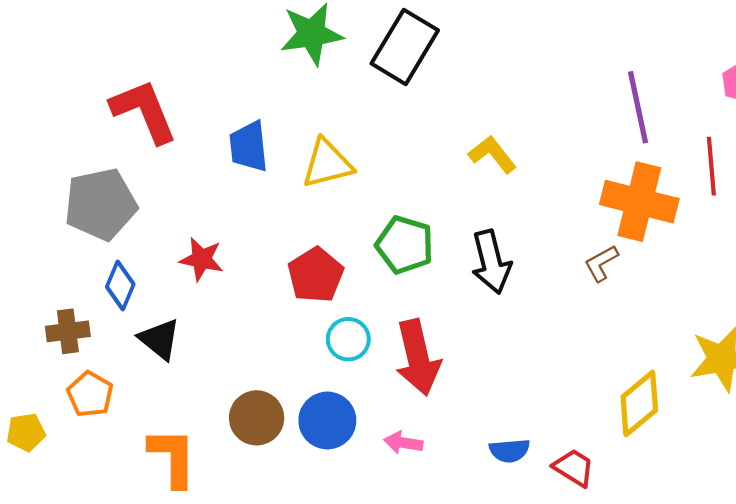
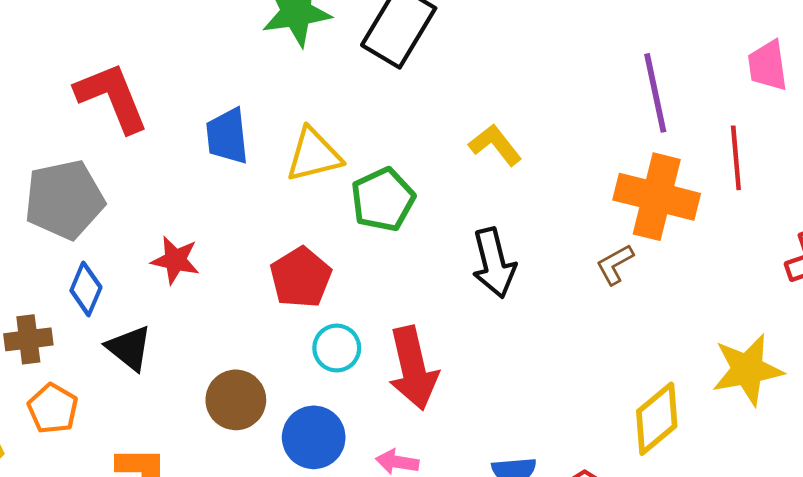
green pentagon: (405, 245) -> (383, 200), moved, turned 30
brown circle: (257, 418) -> (236, 400), moved

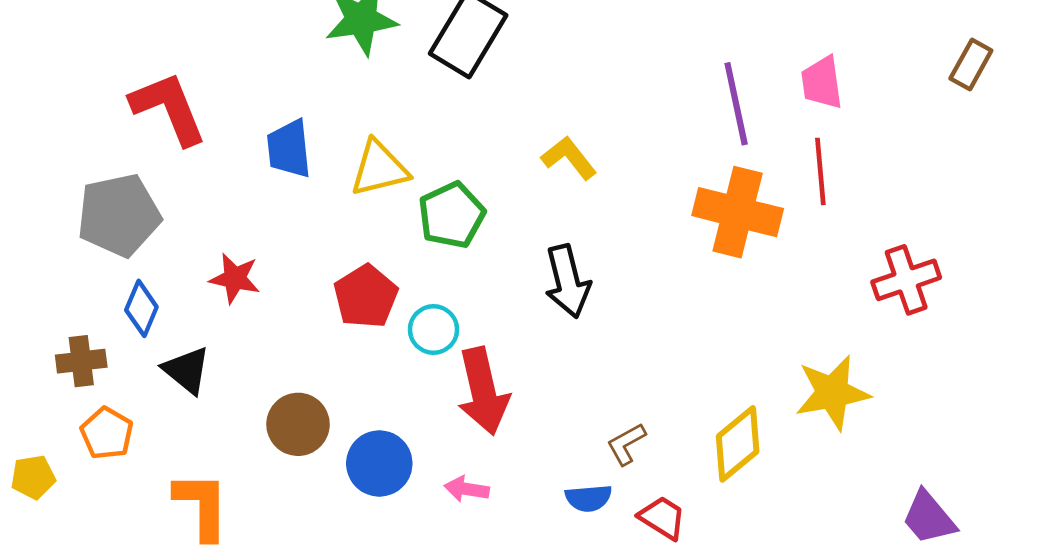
pink trapezoid: (768, 66) -> (822, 83), moved
brown L-shape: (615, 264) -> (626, 444), moved
cyan circle: (337, 348) -> (433, 330), moved

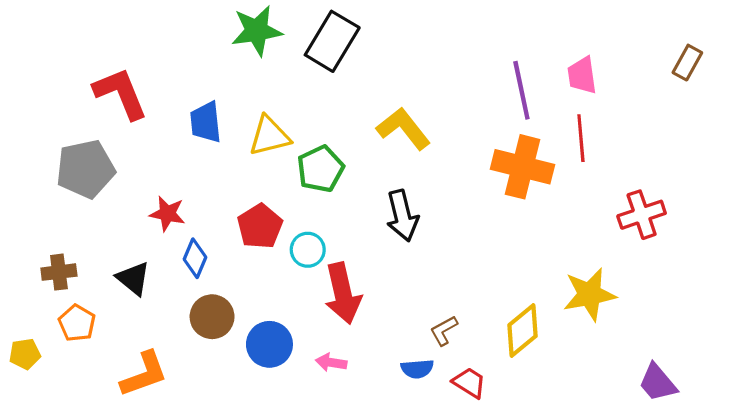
yellow L-shape: (569, 158) -> (403, 129), size x1.4
blue diamond: (141, 308) -> (195, 258), moved
orange L-shape: (202, 506) -> (144, 374), turned 70

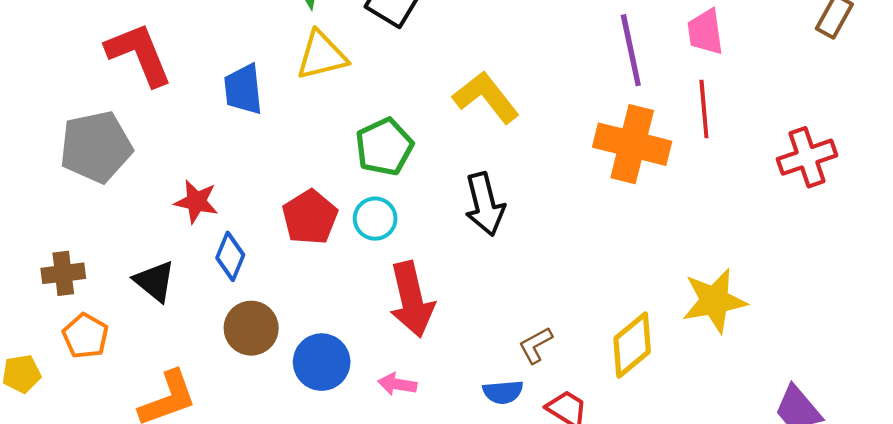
yellow triangle: (269, 136) -> (322, 55), moved
red cross: (642, 215) -> (807, 157), moved
cyan circle: (308, 250) -> (375, 219), moved

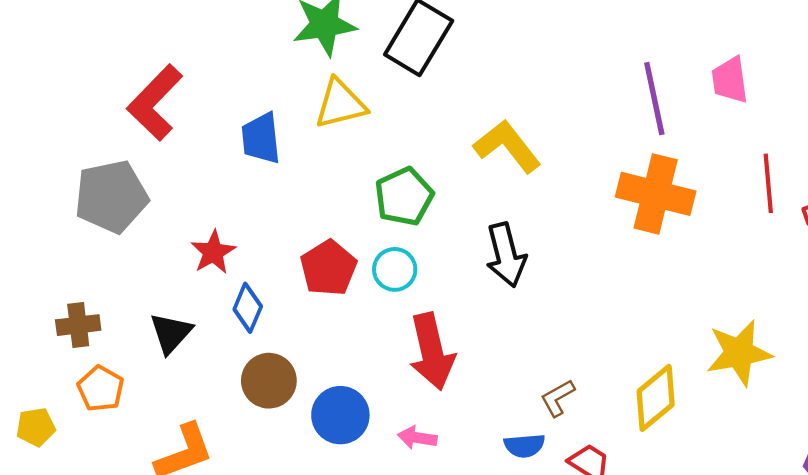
red L-shape: (139, 54) -> (155, 103), turned -114
red line: (704, 109) -> (768, 183), moved
red star: (196, 202) -> (213, 252), turned 30
black triangle: (155, 281) -> (171, 333), turned 33

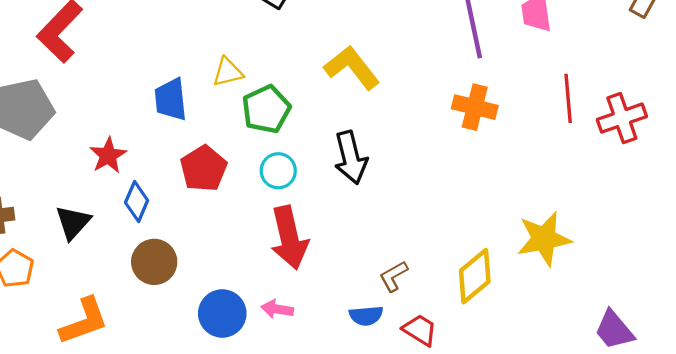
yellow triangle: (340, 104) -> (228, 72), moved, size x0.7
blue trapezoid: (261, 138) -> (171, 99), moved
orange cross: (656, 194) -> (475, 107), size x0.7
cyan circle: (395, 269) -> (278, 171), moved
blue circle: (340, 415) -> (222, 313), moved

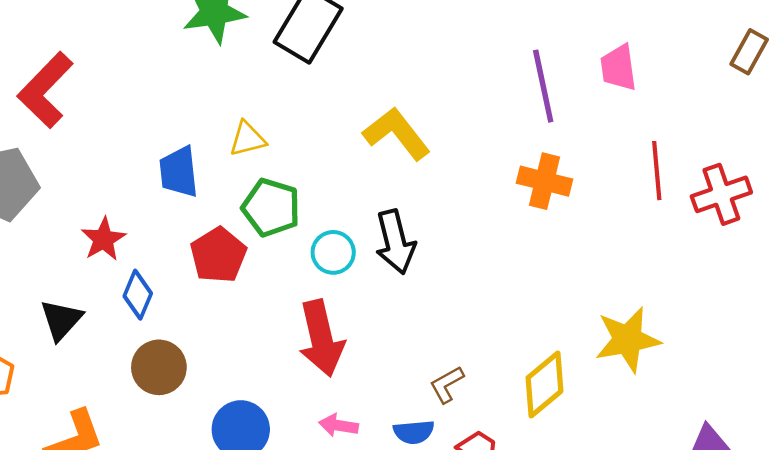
green pentagon: (266, 109) -> (271, 208), moved, turned -30
cyan circle: (278, 171) -> (333, 252), moved
pink arrow: (277, 309) -> (338, 425), moved

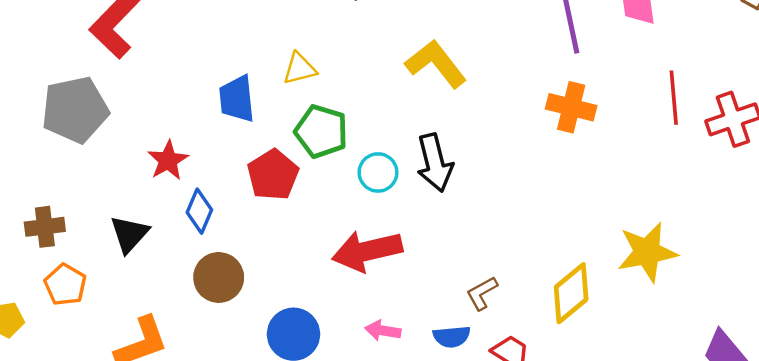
red arrow: (321, 338) -> (367, 251), turned 90

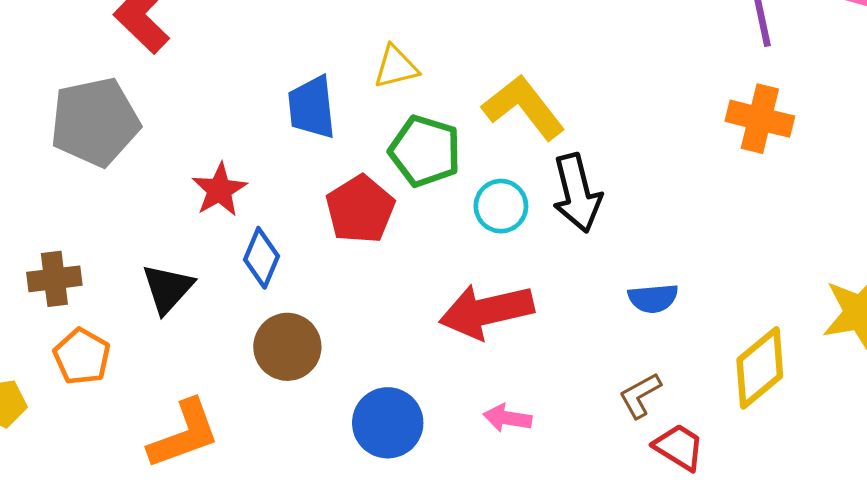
yellow L-shape: (436, 64) -> (524, 107), moved
brown L-shape: (482, 293) -> (640, 395), moved
blue semicircle: (452, 337) -> (653, 298), moved

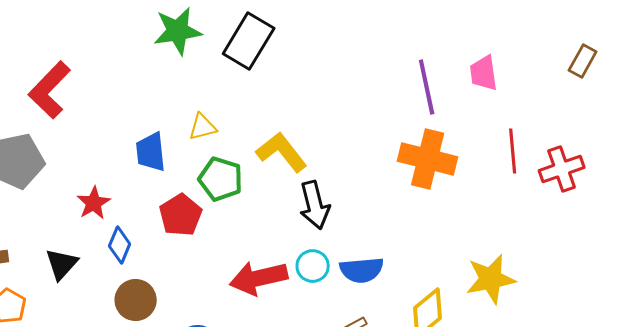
orange cross: (760, 119) -> (428, 159), size x1.4
cyan circle: (501, 206) -> (313, 266), moved
blue semicircle: (653, 298) -> (362, 270), size x1.4

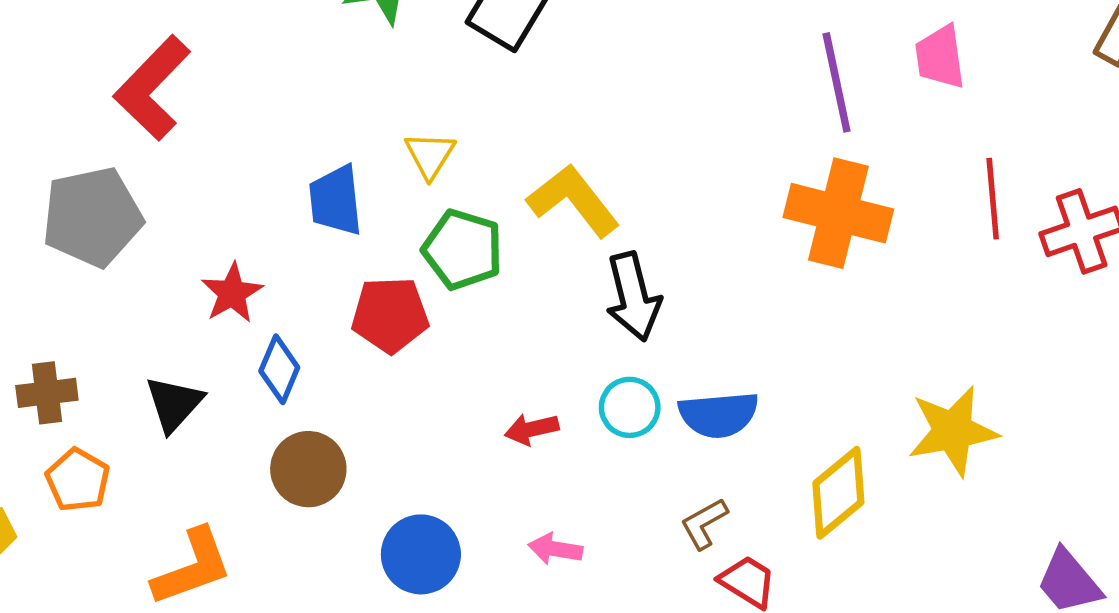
yellow triangle: (203, 127) -> (430, 155), turned -44
red pentagon: (181, 215) -> (390, 315), turned 30
red arrow: (259, 278) -> (532, 429), size x0.5

